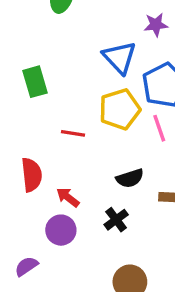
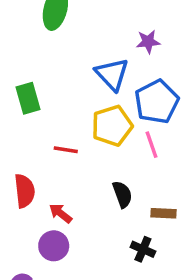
black semicircle: (130, 178) -> (122, 194), turned -92
black cross: (116, 220) -> (143, 249), moved, turned -30

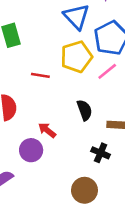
pink line: (152, 145) -> (107, 71), turned 70
red arrow: (61, 213) -> (47, 130), moved

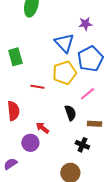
pink line: (107, 71) -> (87, 94), moved

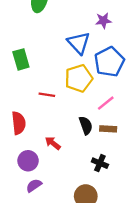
brown rectangle: (94, 124) -> (108, 129), moved
purple circle: (30, 143) -> (28, 161), moved
purple semicircle: (10, 164) -> (34, 185), moved

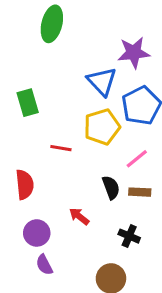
purple star: (103, 21) -> (134, 53), size x1.5
red arrow: (53, 143) -> (79, 216), moved
purple semicircle: (34, 185) -> (44, 265), turned -84

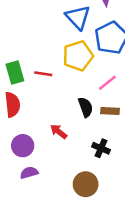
green rectangle: (28, 103) -> (15, 72), moved
purple semicircle: (44, 265) -> (29, 173), turned 102

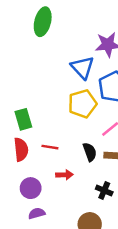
red line: (43, 74) -> (50, 147), moved
red arrow: (59, 132) -> (64, 175), turned 140

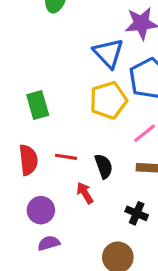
green rectangle: (23, 119) -> (38, 105), moved
black semicircle: (90, 152) -> (104, 166), moved
red arrow: (64, 175) -> (85, 193), turned -119

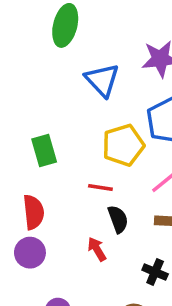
blue triangle: (108, 53) -> (102, 80), moved
red line: (66, 157) -> (100, 187), moved
purple circle: (41, 210) -> (30, 253), moved

